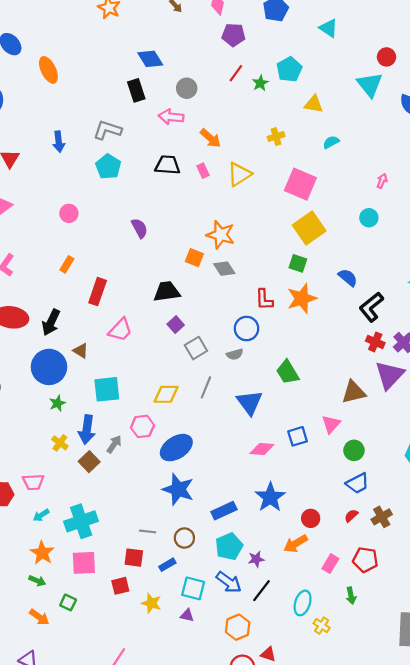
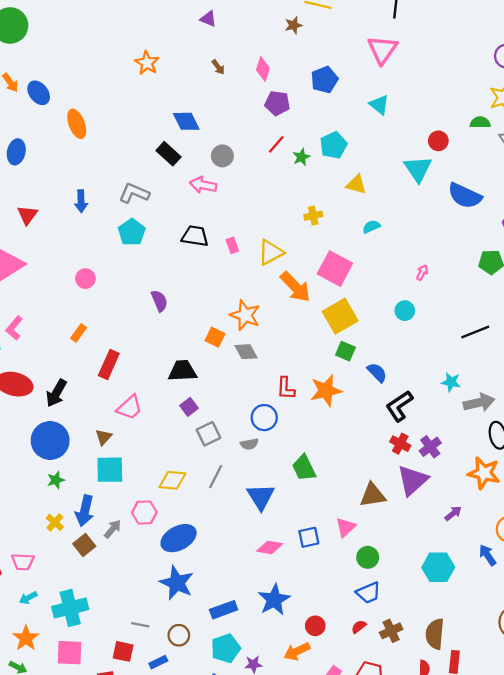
black rectangle: (136, 90) -> (168, 154), turned -35
orange arrow: (210, 138) -> (295, 287), moved, size x1.4
green square: (298, 263) -> (345, 351), moved
brown triangle: (81, 351) -> (104, 437), moved, turned 35

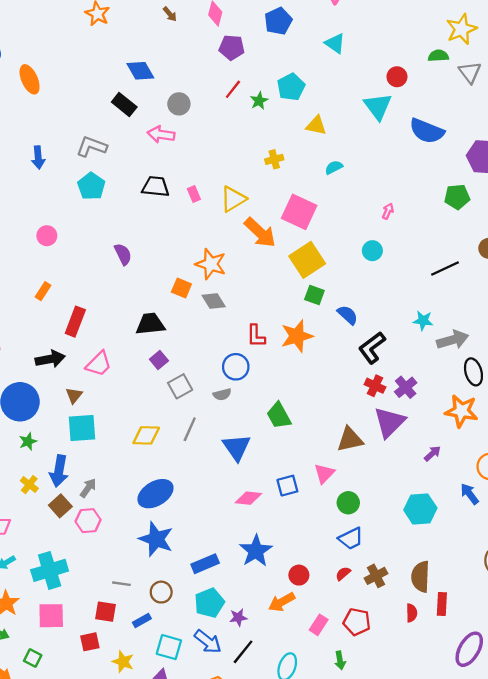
black arrow: (56, 393) -> (50, 359), moved, turned -128
pink hexagon: (144, 512) -> (88, 521), moved

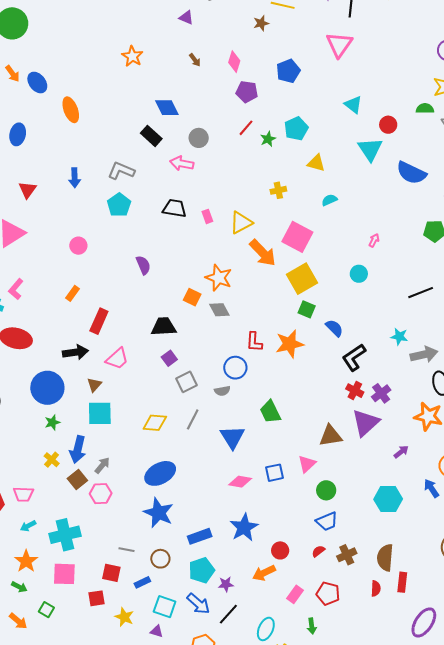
cyan triangle: (335, 43) -> (353, 105), moved

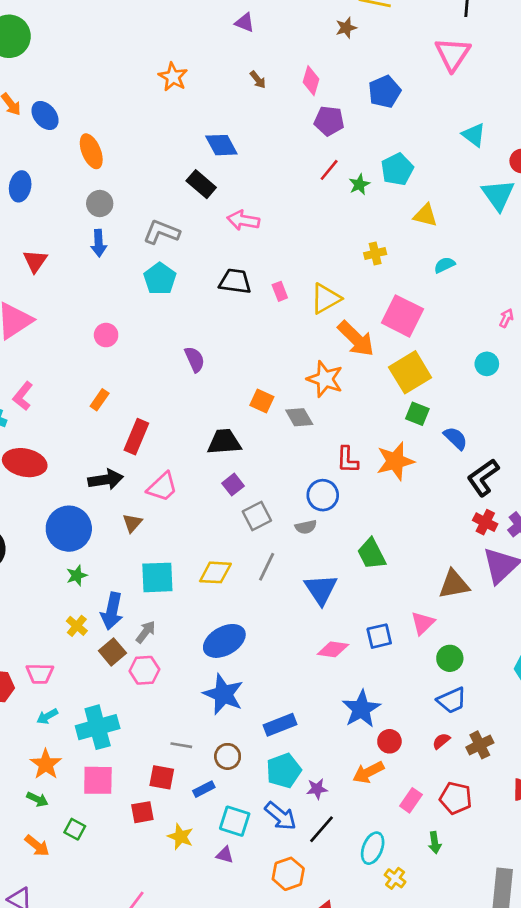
gray circle: (199, 138) -> (100, 204), moved
orange star: (219, 278) -> (325, 379), moved
cyan square: (100, 413) -> (157, 577), moved
blue star: (244, 527) -> (361, 709), moved

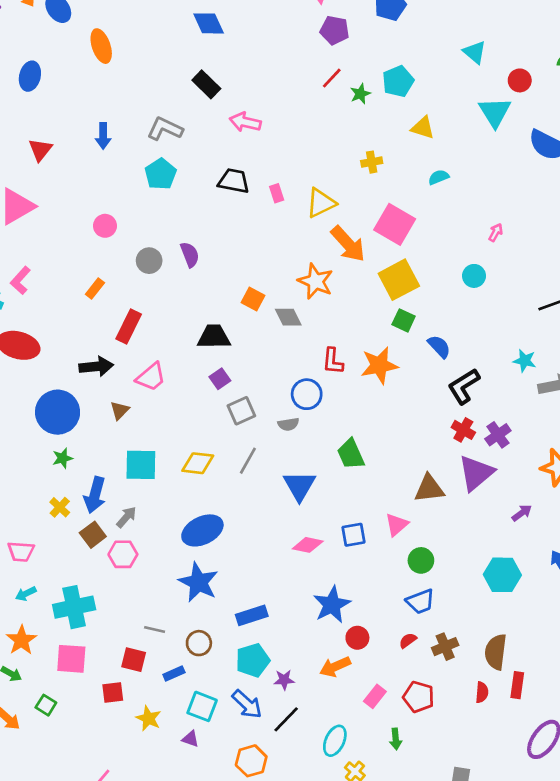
blue diamond: (221, 145) -> (209, 23), moved
gray circle: (100, 204) -> (149, 261), moved

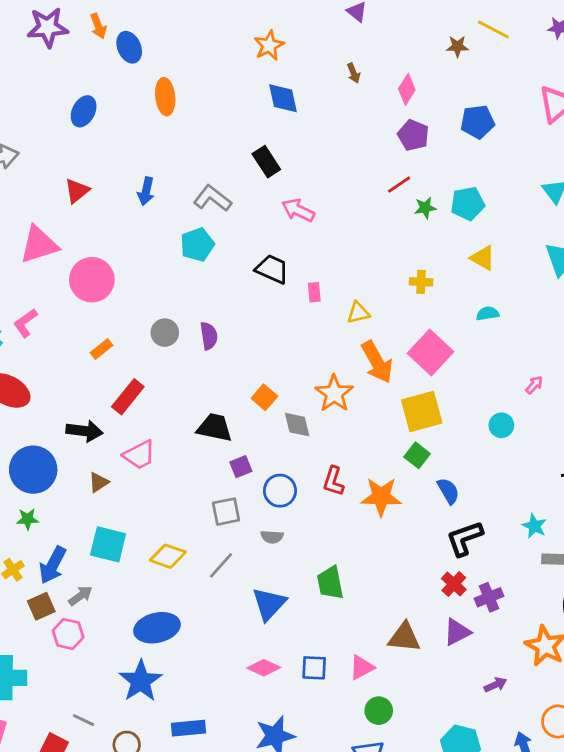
yellow triangle: (321, 203) -> (358, 313), size x0.7
pink circle: (105, 226) -> (92, 280), moved, size x1.8
purple square: (220, 379) -> (241, 467), moved
blue circle: (307, 394) -> (280, 491), moved
purple triangle: (476, 473) -> (457, 632), size x0.7

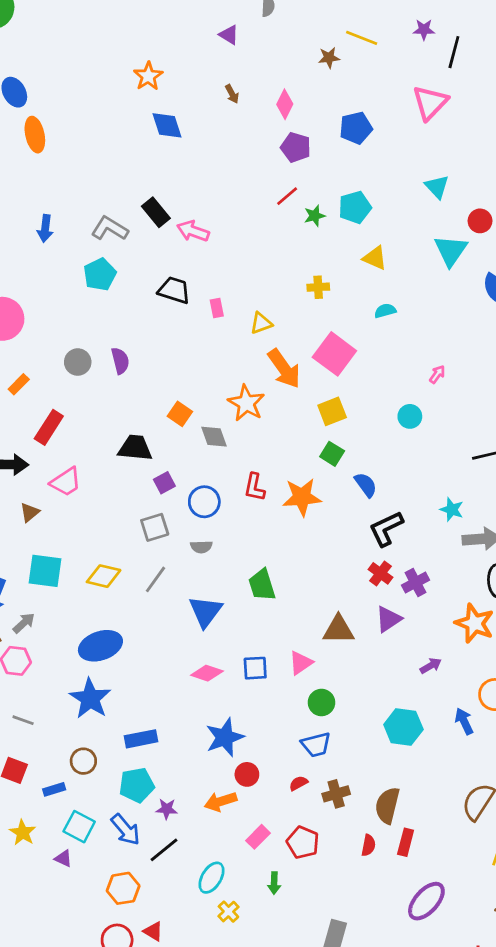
orange ellipse: (165, 97) -> (35, 135), moved
black rectangle: (266, 162) -> (156, 212), moved
yellow square: (422, 412) -> (332, 411), size x0.7
gray line: (83, 720) -> (23, 720), moved

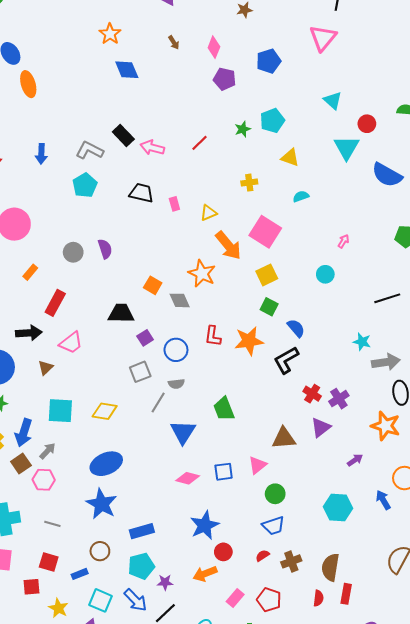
red line: (287, 196) -> (200, 143), moved
black L-shape: (386, 529) -> (286, 360), moved
gray line: (155, 579) -> (158, 402), moved

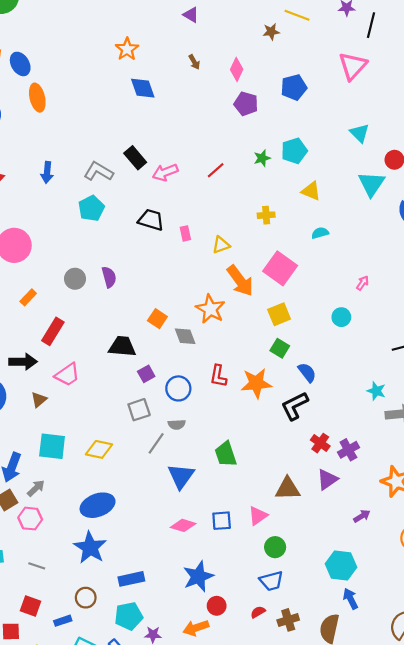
pink arrow: (152, 148) -> (165, 172), turned -40
blue arrow: (383, 500) -> (350, 599), moved

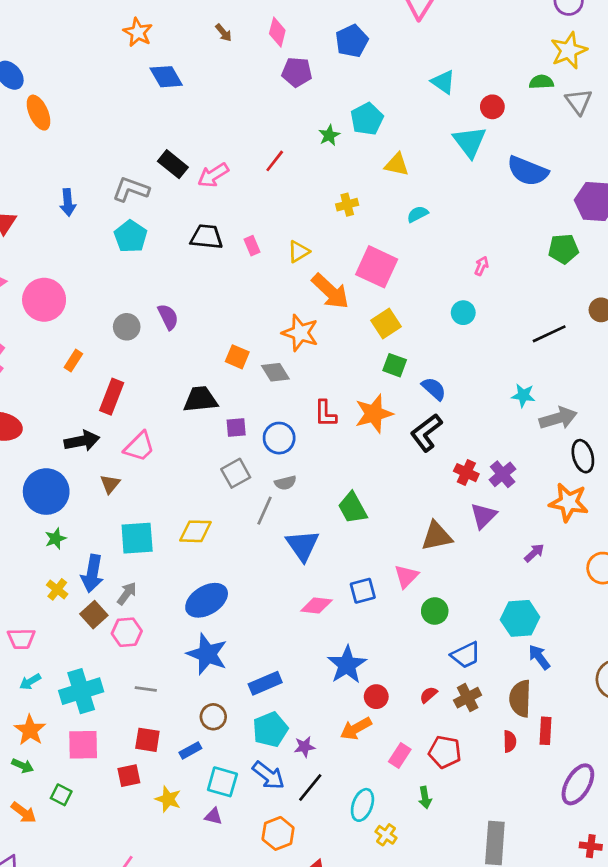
purple square: (146, 374) -> (236, 428), turned 35
blue trapezoid: (271, 581) -> (466, 655), moved

